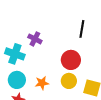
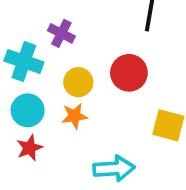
yellow circle: (69, 81) -> (78, 82), moved

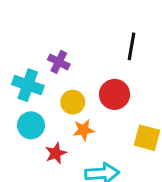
orange star: (75, 116) -> (84, 130), moved
red star: (29, 148) -> (56, 153), moved

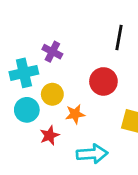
cyan cross: (28, 85) -> (24, 73), turned -32
yellow circle: (73, 102) -> (52, 94), moved

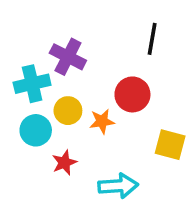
purple cross: (52, 52) -> (68, 57), size x1.4
orange star: (75, 114) -> (102, 121), moved

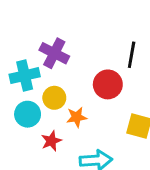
black line: (152, 39) -> (132, 55), moved
orange star: (102, 121) -> (77, 117), moved

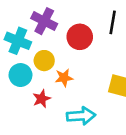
cyan cross: (25, 76) -> (18, 41), turned 35
red circle: (108, 84) -> (80, 37), moved

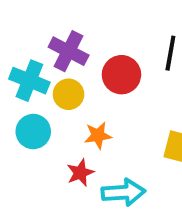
yellow circle: (44, 61) -> (69, 94), moved
red star: (42, 99) -> (80, 173), moved

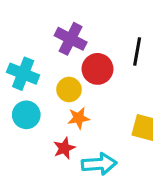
purple cross: (69, 51) -> (71, 39), moved
yellow circle: (69, 94) -> (69, 90), moved

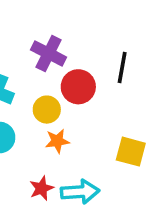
red star: (64, 148) -> (42, 188), moved

